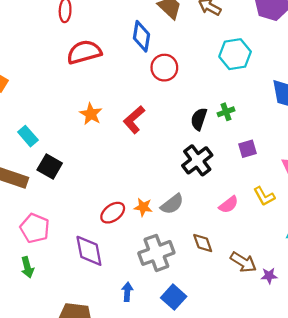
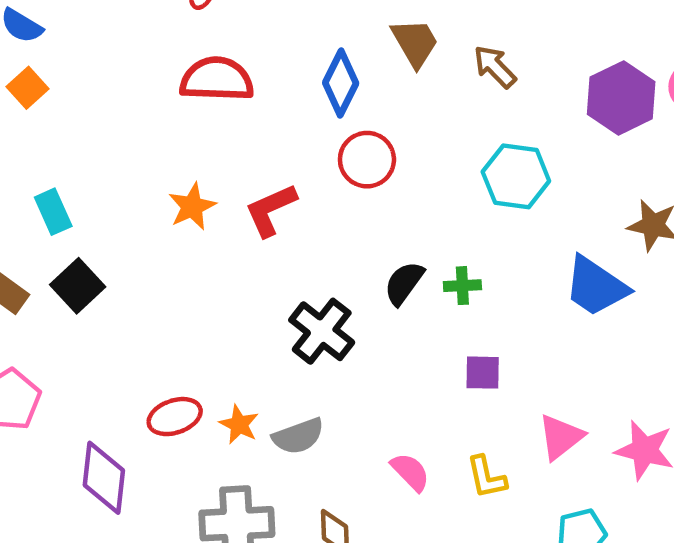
red L-shape: (134, 120) -> (271, 210), moved
black cross: (197, 160) -> (322, 331), moved, turned -32
pink semicircle: (229, 205) -> (410, 472), turned -114

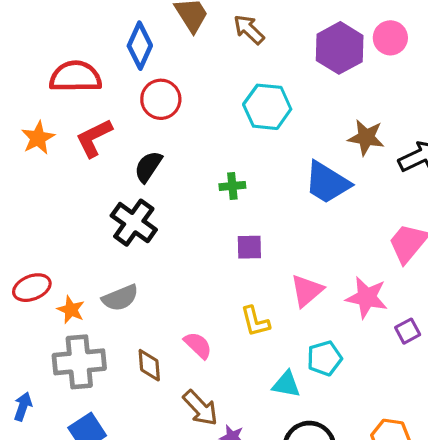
red semicircle: (217, 79) -> (75, 77), moved
black semicircle: (404, 283) -> (148, 167), moved
orange star: (239, 424) -> (71, 310), moved
pink semicircle: (410, 472) -> (198, 345), moved

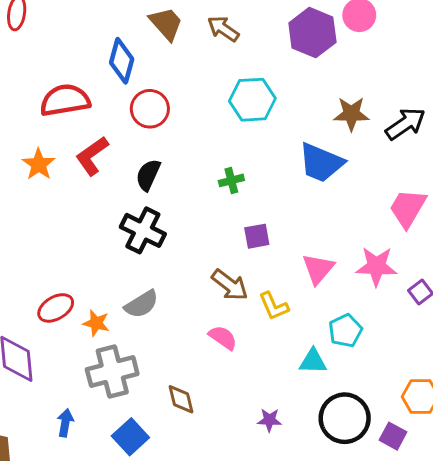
brown diamond: (149, 365) -> (181, 399), moved
brown arrow: (200, 408) -> (230, 285), moved

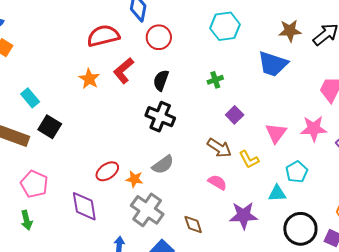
purple square: (257, 236) -> (235, 115), turned -30
gray cross: (112, 372) -> (147, 210), turned -36
purple star: (269, 420) -> (244, 215), moved, size x1.8

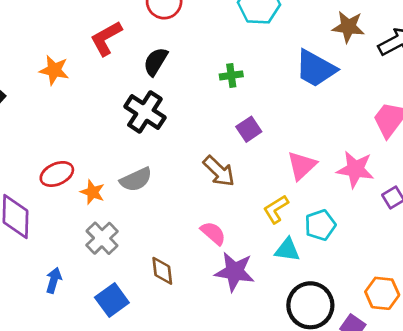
orange star: (89, 79) -> (54, 70), moved, turned -30
yellow L-shape: (249, 159) -> (276, 209), moved, turned 75
pink semicircle: (217, 182) -> (213, 233), moved
gray cross: (147, 210) -> (102, 238), size x0.7

